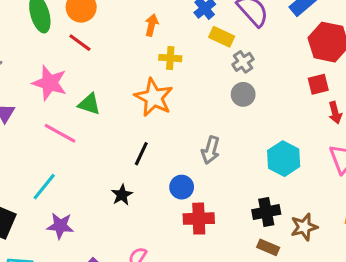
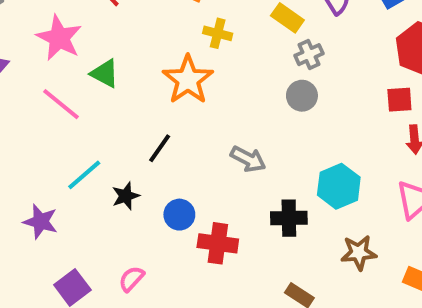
gray arrow: (211, 150) -> (248, 159), turned -88
cyan line: (44, 187) -> (84, 175), moved
blue circle: (182, 187) -> (179, 215), moved
black cross: (266, 212) -> (289, 218), moved
brown star: (304, 227) -> (359, 253), moved

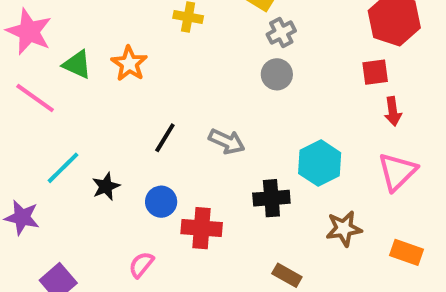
orange star: (188, 80) -> (129, 64), moved, size x0.7
black line: (160, 148) -> (165, 138), moved
pink semicircle: (132, 279) -> (141, 265), moved

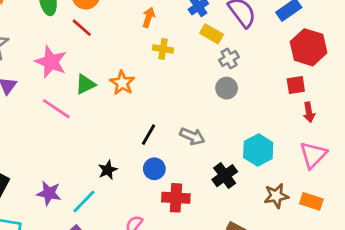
green triangle: (77, 64) -> (85, 84), turned -50
cyan line: (63, 168) -> (84, 202), moved
black cross: (271, 198) -> (225, 176), turned -30
blue circle: (161, 202) -> (154, 169), moved
orange rectangle: (406, 252) -> (311, 201), moved

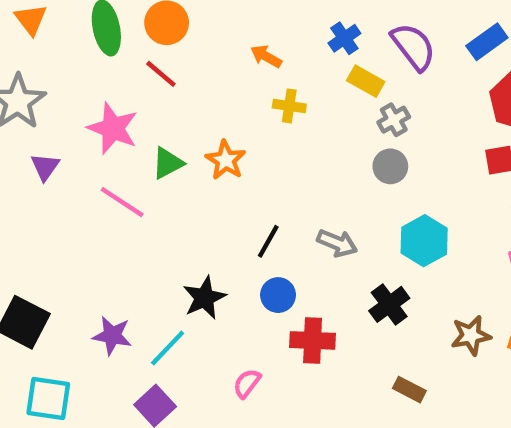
orange arrow: (149, 17) -> (266, 56), turned -78
cyan hexagon: (258, 150) -> (424, 241), moved
black star: (108, 170) -> (204, 298), size x1.4

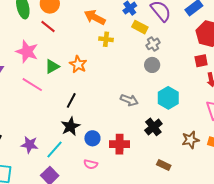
orange arrow: (266, 56) -> (95, 17), size x1.5
black line: (268, 241) -> (71, 100), moved
blue circle: (278, 295) -> (92, 138), moved
pink semicircle: (247, 383) -> (91, 164), turned -112

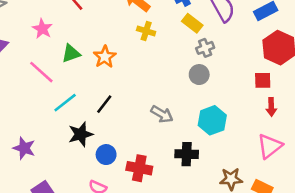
pink star: (27, 52) -> (42, 29), size x0.7
black line: (71, 100) -> (104, 104), moved
black cross: (153, 127) -> (187, 154), turned 30
cyan line: (55, 149) -> (65, 103), moved

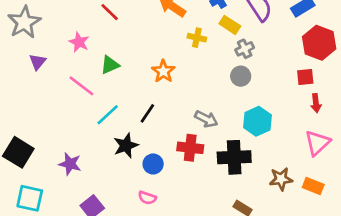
yellow cross: (146, 31) -> (197, 38), moved
orange star: (105, 57) -> (163, 71), moved
black cross: (187, 154) -> (234, 157), size x1.4
red cross: (139, 168) -> (190, 148), moved

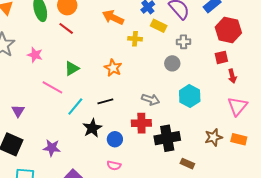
pink star: (79, 42) -> (35, 55), moved
gray cross: (245, 49) -> (183, 42), moved, turned 32
purple triangle: (38, 62) -> (18, 111), moved
black line: (147, 113) -> (105, 101), turned 49
black cross: (234, 157) -> (167, 138), moved

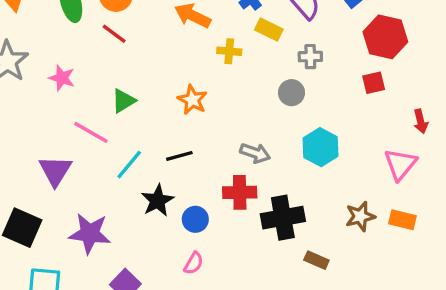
red arrow: (232, 76) -> (421, 121), moved
purple triangle: (18, 111) -> (55, 171), moved, size x1.5
purple star: (52, 148) -> (90, 233), size x1.4
pink semicircle: (114, 165) -> (194, 263), turned -72

